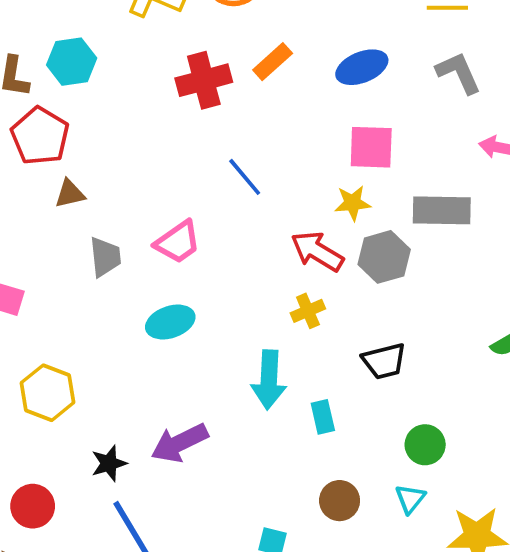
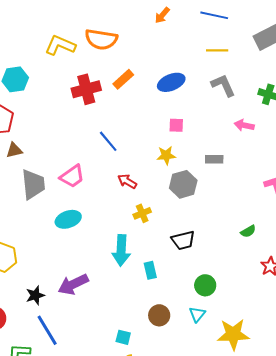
pink square: (371, 147) -> (176, 125), size x0.6
gray rectangle: (442, 210) -> (214, 159), size x0.6
red arrow: (317, 251) -> (127, 181), moved, size x0.7
gray trapezoid: (105, 257) -> (33, 184), size x1.4

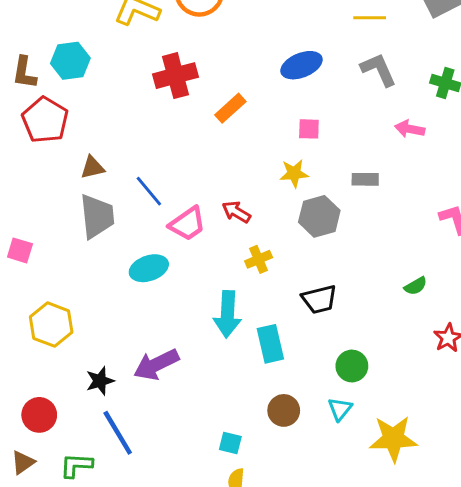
orange rectangle: (123, 79) -> (230, 108), moved
blue line: (108, 141) -> (149, 191), moved
brown triangle: (14, 150) -> (93, 167), moved
pink trapezoid: (72, 176) -> (187, 224), moved
cyan rectangle: (150, 270) -> (270, 344), size x1.4

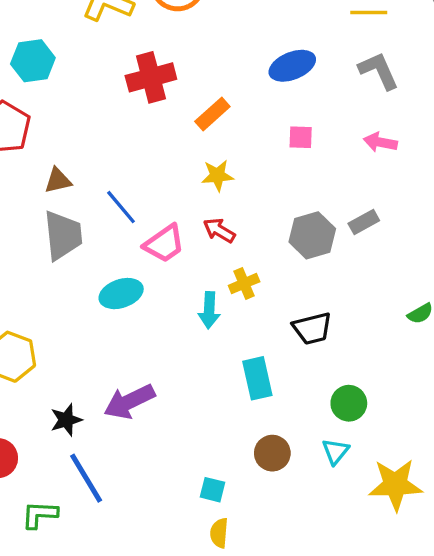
pink arrow: (410, 129) -> (380, 142), moved
yellow star: (294, 173) -> (217, 175), moved
gray rectangle: (365, 179) -> (364, 222), moved, turned -30
cyan arrow: (227, 314) -> (209, 310), moved, size x0.7

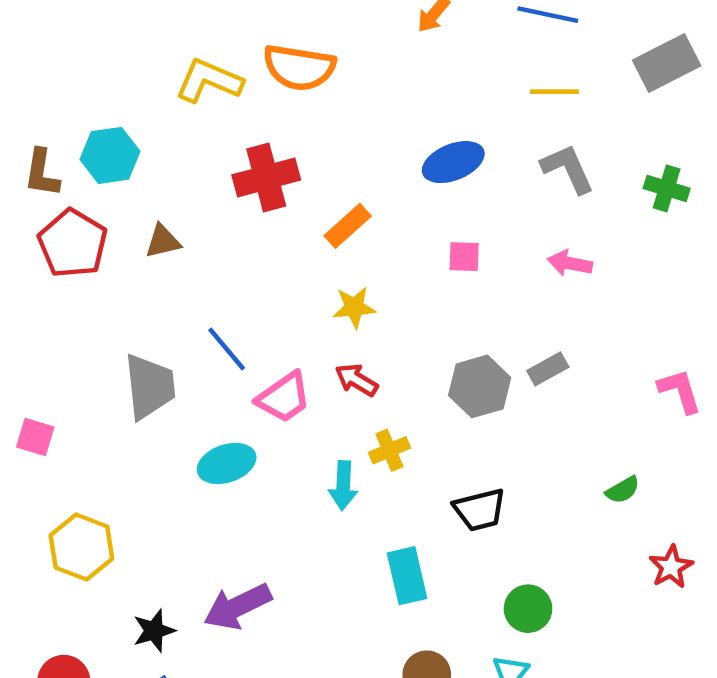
brown triangle: (58, 180) -> (163, 241), moved

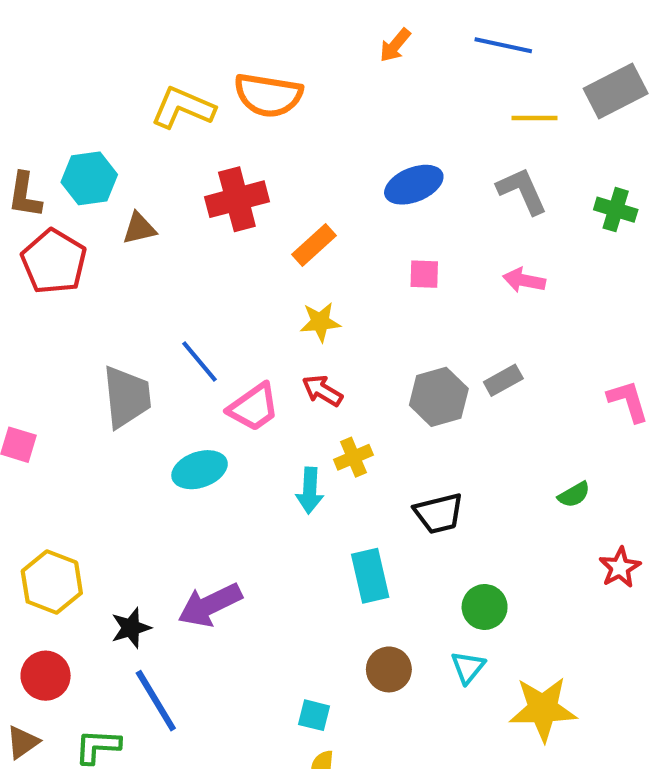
yellow line: (554, 92) -> (535, 118), moved
brown triangle: (163, 241) -> (139, 228), moved
yellow hexagon: (81, 547) -> (52, 582), moved

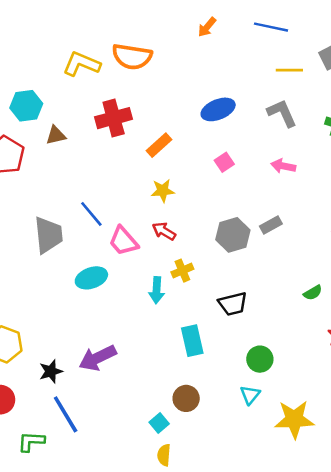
pink square: (424, 274) -> (224, 162), turned -36
pink trapezoid: (254, 407) -> (123, 241), turned 84
brown circle: (389, 669) -> (186, 398), moved
cyan square: (314, 715) -> (159, 423), turned 36

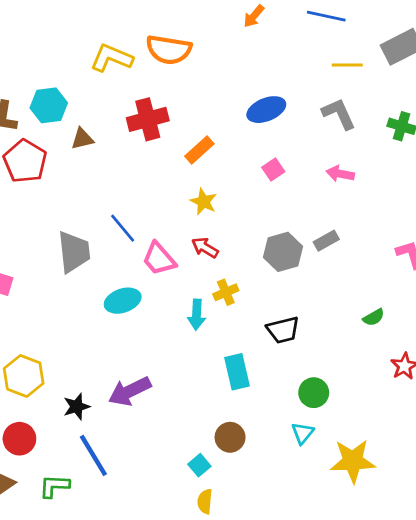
yellow star: (163, 191) -> (204, 202), turned 30

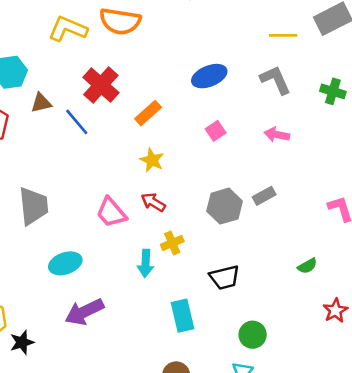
red cross: (148, 119) -> (101, 85), turned -33
blue line: (123, 228) -> (77, 122), moved
cyan ellipse: (123, 301) -> (65, 263), moved
purple arrow: (130, 391) -> (84, 312), moved
black star: (77, 407) -> (22, 342), moved

